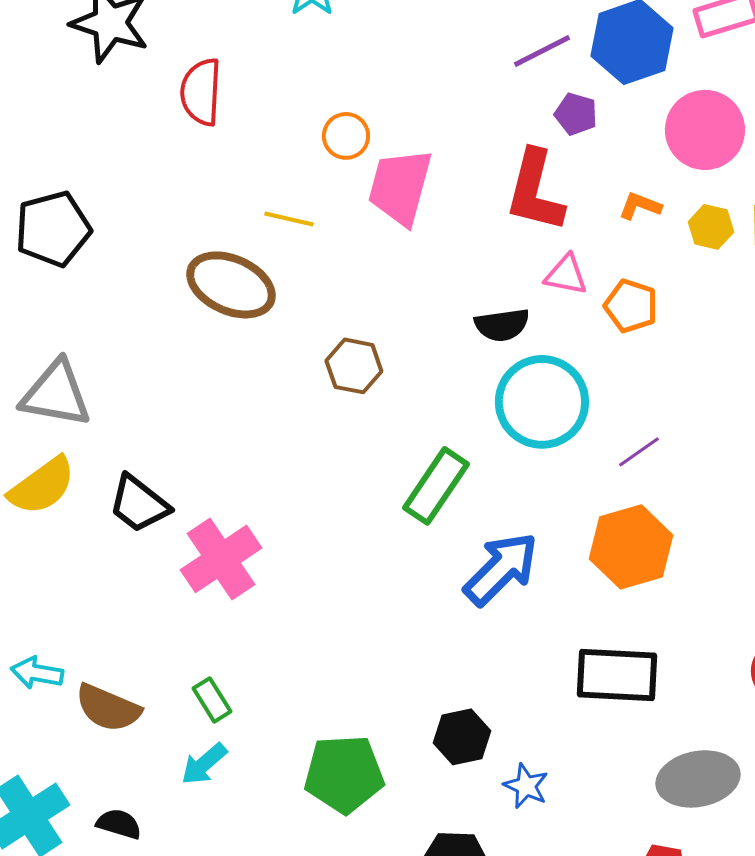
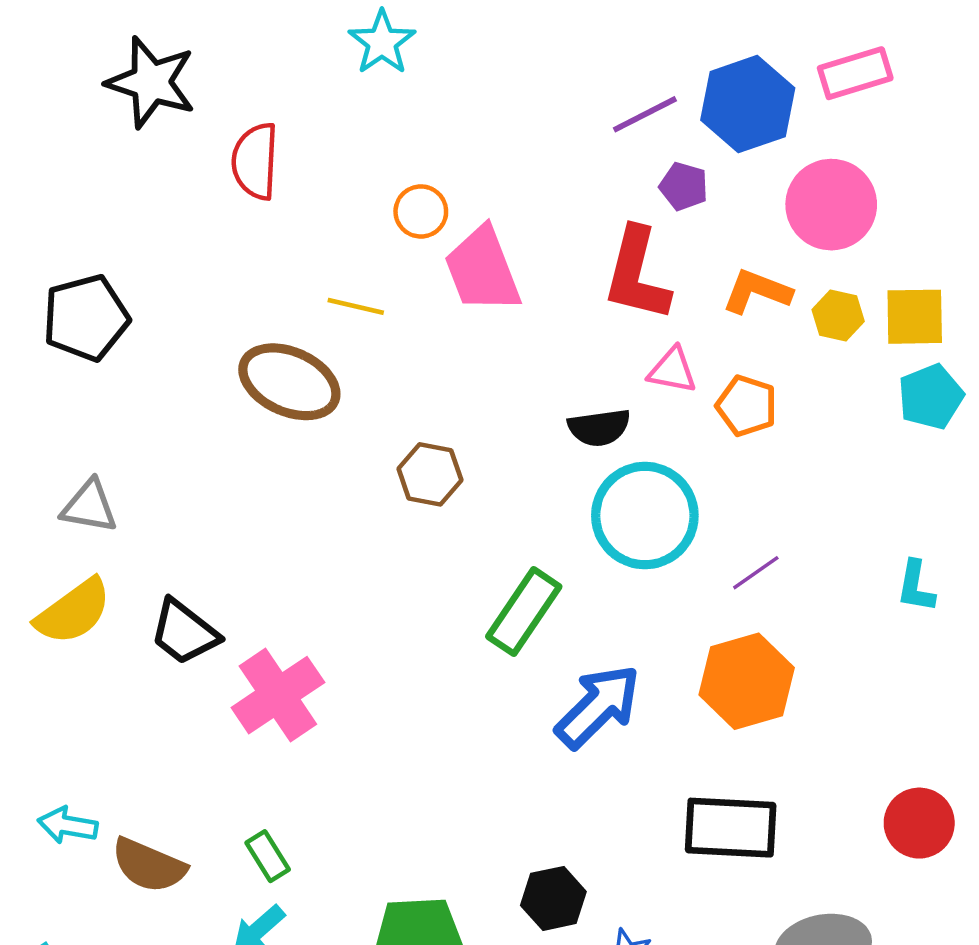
pink trapezoid: (400, 187) -> (483, 270), turned -36
orange L-shape: (640, 206) -> (757, 291), size x1.4
gray triangle: (56, 394) -> (89, 506), size x0.7

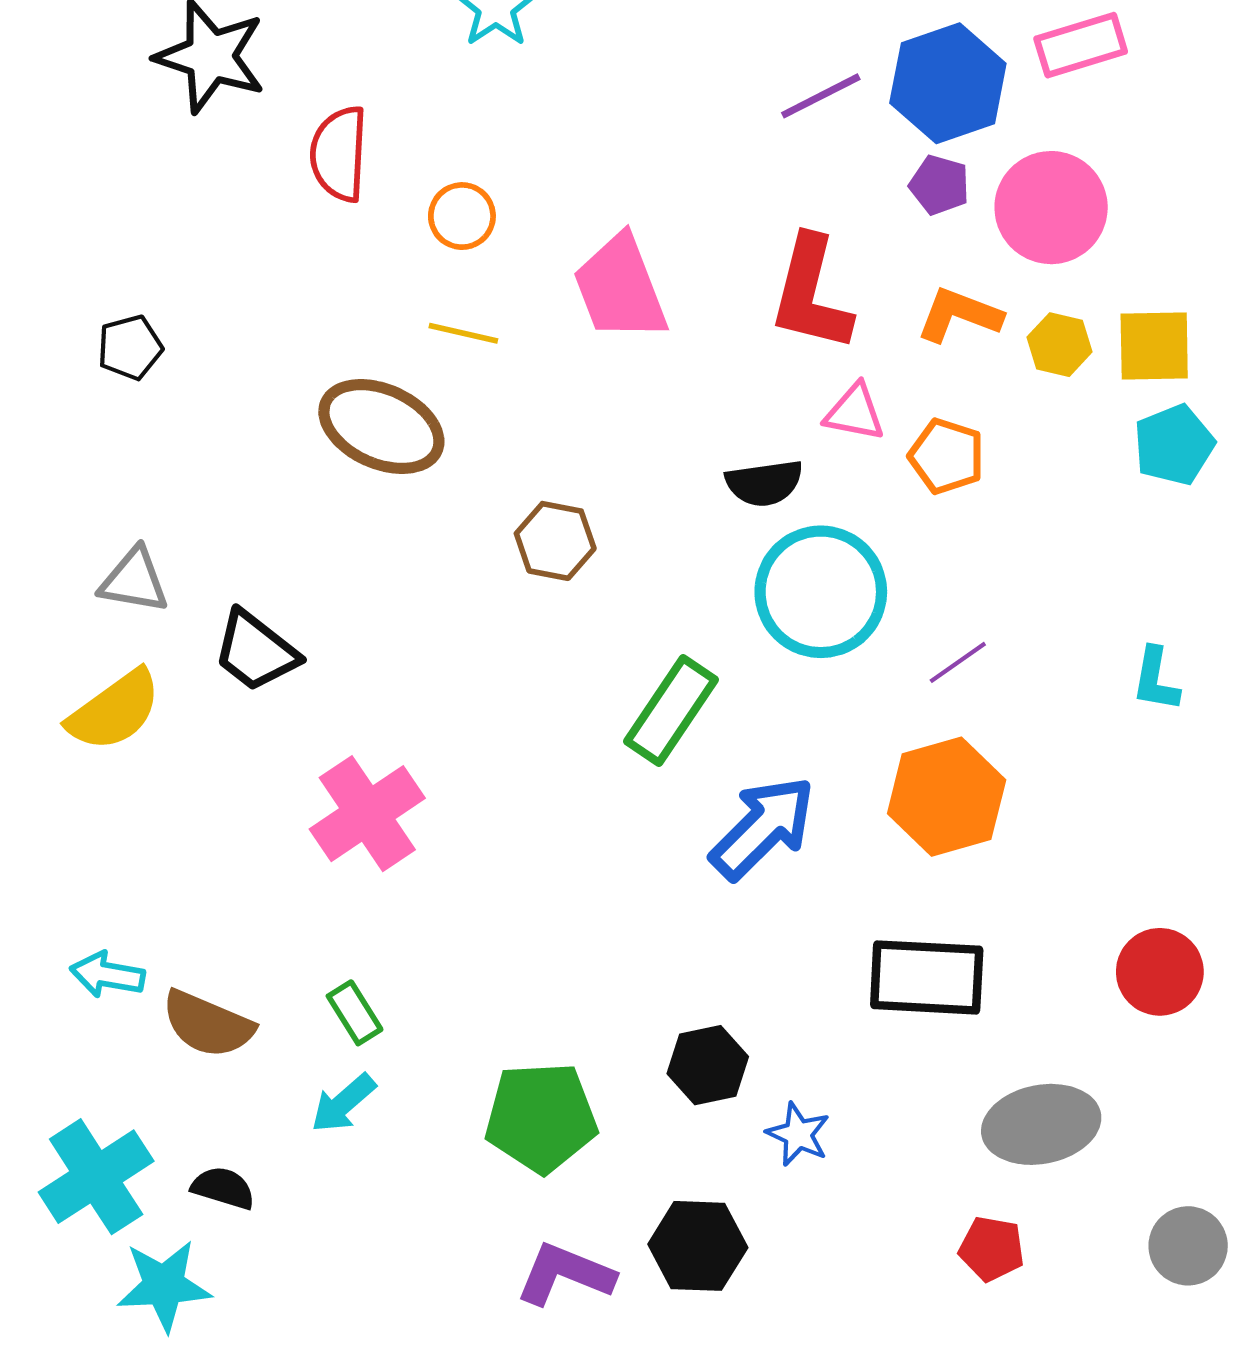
purple pentagon: (684, 186) -> (939, 185), moved
orange circle: (421, 211) -> (462, 216), moved
black pentagon: (86, 318) -> (130, 347), size x0.6
black trapezoid: (184, 632) -> (256, 651), moved

